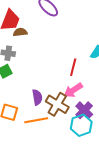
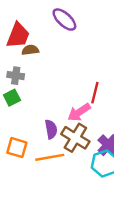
pink arrow: (73, 90) -> (79, 112), moved

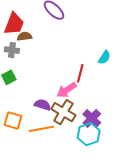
gray cross: (16, 76) -> (12, 50), moved
purple semicircle: (51, 129) -> (42, 105), turned -63

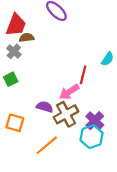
gray cross: (12, 50) -> (14, 51), turned 32
brown cross: (63, 112) -> (66, 114), turned 30
orange line: (41, 129) -> (47, 145), moved, turned -30

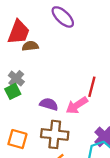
gray cross: (14, 51) -> (16, 79), moved
purple semicircle: (45, 107) -> (49, 104), moved
brown cross: (66, 114) -> (55, 134), moved, turned 35

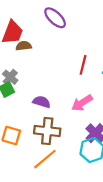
red line: (92, 87) -> (83, 65), moved
pink arrow: (77, 105) -> (82, 103), moved

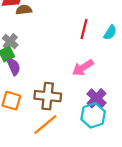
purple semicircle: (42, 102) -> (14, 67), moved, turned 48

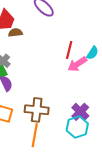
pink arrow: (83, 68) -> (77, 64), moved
orange line: (45, 124) -> (35, 135), turned -40

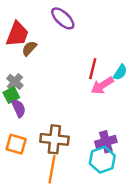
brown semicircle: (15, 33) -> (29, 48), turned -40
purple cross: (80, 112) -> (106, 142), turned 30

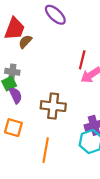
gray cross: (15, 82) -> (12, 72), turned -32
brown cross: (54, 139) -> (53, 106), moved

